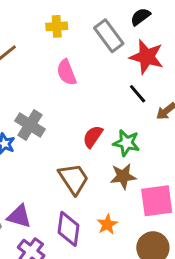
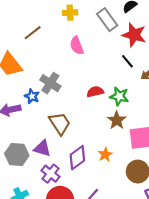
red semicircle: (93, 137) -> (95, 92), turned 42
brown star: (123, 176) -> (117, 120), turned -30
brown trapezoid: (74, 179) -> (60, 123), moved
purple diamond: (69, 229) -> (77, 158), turned 45

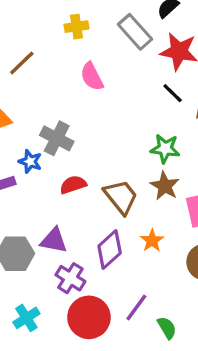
red semicircle: (95, 92) -> (73, 185), moved
brown trapezoid: (60, 123) -> (121, 197), moved

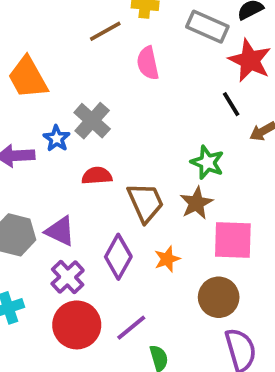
gray rectangle: (135, 32) -> (207, 27), turned -39
brown line: (22, 63) -> (105, 31), moved
purple diamond: (110, 250) -> (118, 257), turned -33

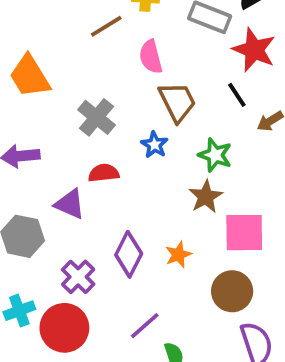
blue star: (57, 138) -> (154, 145), moved
brown trapezoid: (146, 202) -> (177, 102), moved
purple triangle: (60, 231) -> (70, 204), moved
red circle: (77, 325) -> (64, 328), moved

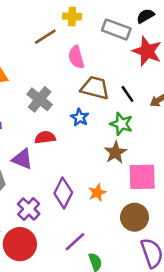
black line: (237, 95) -> (127, 94), moved
brown trapezoid: (177, 102) -> (95, 88), turned -48

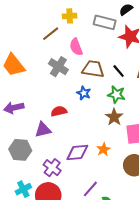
gray cross: (40, 99) -> (58, 67), moved
purple triangle: (22, 159) -> (43, 130), turned -30
purple diamond: (63, 193) -> (77, 152), turned 65

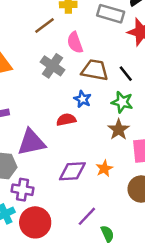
red semicircle: (59, 111) -> (66, 120), moved
purple triangle: (43, 130) -> (31, 142), size x1.4
purple cross: (52, 168) -> (23, 190), moved, turned -30

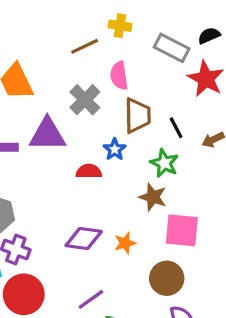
brown trapezoid: (95, 70) -> (137, 116), turned 68
brown star: (119, 130) -> (153, 197), turned -30
purple triangle: (31, 142) -> (47, 135), moved

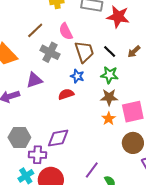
brown line: (85, 46) -> (35, 30), moved
purple triangle: (47, 135) -> (34, 80), size x0.7
purple diamond: (84, 239) -> (58, 138), moved
orange star: (125, 243) -> (109, 119), moved

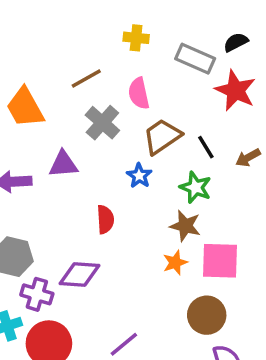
brown trapezoid: (84, 52) -> (162, 136), turned -120
red semicircle: (66, 94) -> (105, 219), moved, turned 91

